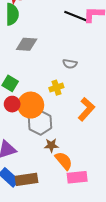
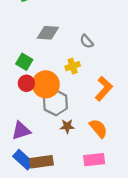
gray diamond: (27, 44) -> (48, 33), moved
gray semicircle: (70, 64) -> (87, 41), turned 40
orange semicircle: (64, 161) -> (98, 128), moved

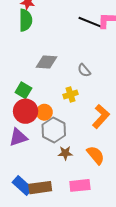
red circle: (26, 83) -> (26, 111), size x1.5
orange circle: (46, 84) -> (44, 112), size x0.6
purple triangle: (21, 131) -> (18, 137), moved
pink rectangle: (94, 160) -> (80, 185), moved

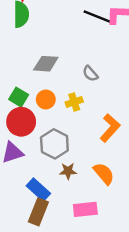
orange circle: (44, 112) -> (46, 100), moved
blue rectangle: (22, 185) -> (38, 190), moved
brown rectangle: (40, 188) -> (38, 212), turned -60

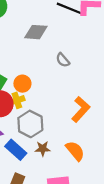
gray diamond: (46, 64) -> (36, 32), moved
yellow cross: (74, 102) -> (17, 100), moved
blue rectangle: (38, 190) -> (16, 150), moved

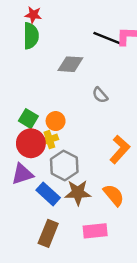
brown star: (43, 149) -> (78, 193), size x1.5

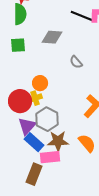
green square: (28, 119) -> (18, 45), moved, turned -35
purple triangle: (22, 174) -> (27, 126), moved, turned -30
pink rectangle: (95, 231) -> (50, 157), moved

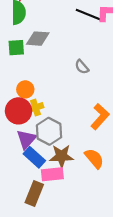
gray diamond: (52, 37) -> (38, 39), moved
orange circle: (40, 83) -> (25, 89), moved

